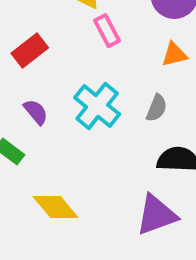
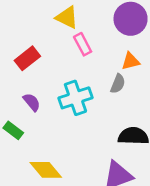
cyan cross: (97, 106) -> (75, 98), turned 32
gray semicircle: (157, 108) -> (118, 84), moved

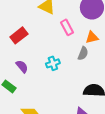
pink rectangle: (83, 44) -> (67, 27), moved
cyan cross: (75, 98) -> (53, 63), size x0.6

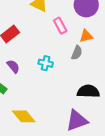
cyan cross: (53, 63) -> (46, 63), turned 32

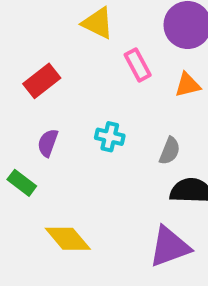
gray semicircle: (77, 53) -> (170, 151), moved
purple semicircle: (13, 66) -> (48, 143), turned -120

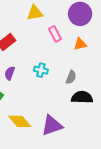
yellow triangle: (98, 23) -> (35, 13), turned -36
purple triangle: (170, 247) -> (52, 125), moved

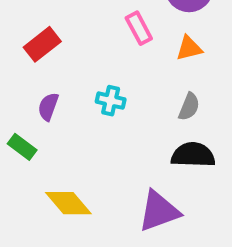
gray semicircle: (71, 77) -> (189, 107), moved
purple triangle: (52, 125) -> (159, 211), moved

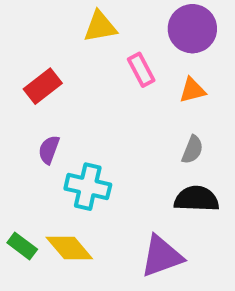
cyan cross: (111, 101) -> (88, 187), moved, size x1.5
green rectangle: (22, 147) -> (22, 246), moved

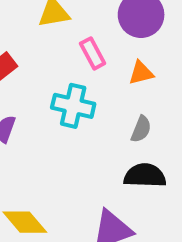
cyan cross: (88, 187) -> (73, 106), moved

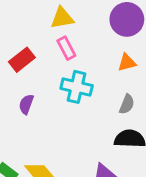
pink rectangle: (93, 53) -> (66, 48), moved

